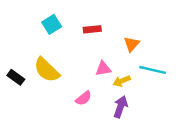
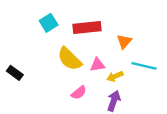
red rectangle: (92, 29) -> (87, 27), size x1.6
yellow semicircle: (47, 70) -> (70, 59), moved

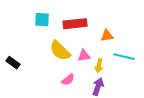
cyan square: (49, 23) -> (42, 20), turned 35
orange triangle: (124, 41) -> (107, 36), turned 40
yellow arrow: (115, 76) -> (99, 66), turned -56

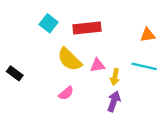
cyan square: (42, 20) -> (49, 23), turned 35
orange triangle: (107, 36) -> (148, 35), moved
pink semicircle: (68, 80) -> (66, 93), moved

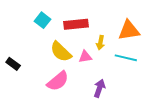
orange triangle: (148, 35) -> (129, 30), size x1.6
yellow arrow: (115, 77) -> (100, 43), moved
pink semicircle: (66, 93) -> (58, 81), size x1.6

